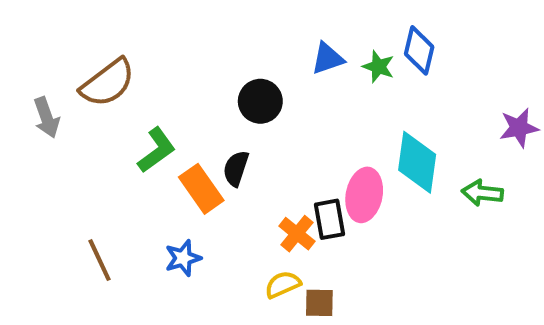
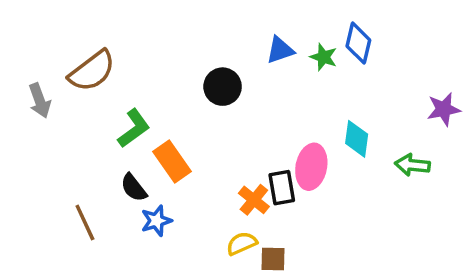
cyan diamond: (417, 162) -> (357, 139), size x0.7
black semicircle: (236, 168) -> (134, 188), moved, turned -56

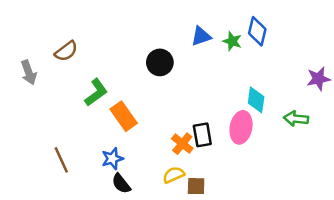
brown semicircle: (92, 71) -> (66, 51), size x0.7
pink ellipse: (311, 167) -> (241, 127), moved
black semicircle: (134, 188) -> (121, 184), moved

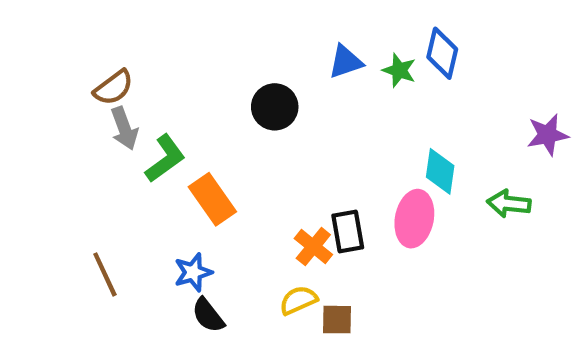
gray arrow: (29, 72) -> (124, 128), moved

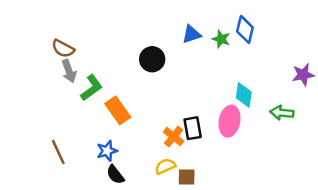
brown semicircle: (114, 88) -> (63, 49), turned 65

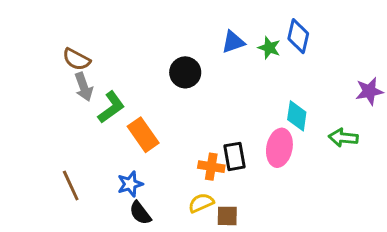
orange cross: (174, 137) -> (211, 167), turned -30

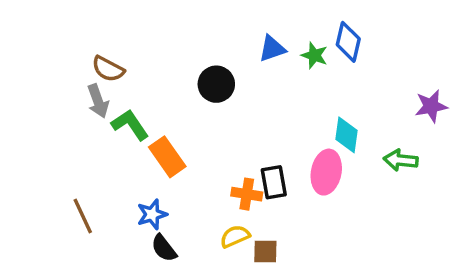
brown semicircle: (76, 59) -> (108, 69), moved
green L-shape: (111, 107) -> (130, 125), turned -88

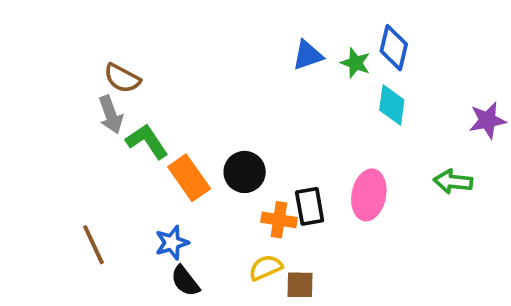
black circle: (216, 84) -> (245, 172), moved
cyan diamond: (347, 135) -> (392, 105), moved

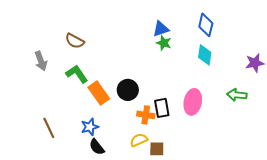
green star: (355, 63) -> (164, 43), moved
brown semicircle: (122, 78) -> (75, 41), moved
gray arrow: (111, 115) -> (41, 61), moved

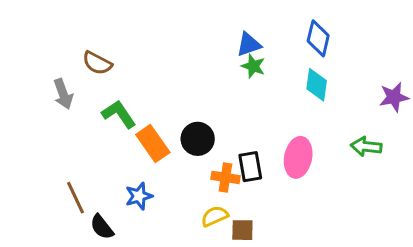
brown semicircle: (75, 41) -> (97, 63), moved
black semicircle: (97, 147) -> (102, 227), moved

